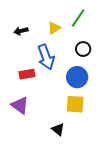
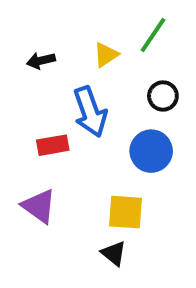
yellow square: (75, 104) -> (126, 212), moved

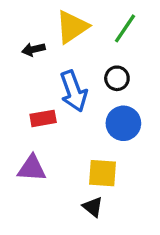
yellow triangle: (106, 55) -> (72, 27), moved, size x1.6
black circle: (163, 96) -> (117, 78), moved
purple triangle: (39, 206) -> (32, 168), turned -32

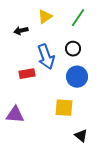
yellow triangle: (72, 27) -> (45, 17), size x0.7
purple triangle: (32, 168) -> (15, 115), moved
black triangle: (93, 207) -> (81, 136), moved

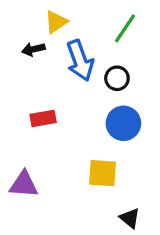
yellow triangle: (45, 17) -> (56, 22), moved
blue arrow: (46, 57) -> (80, 61), moved

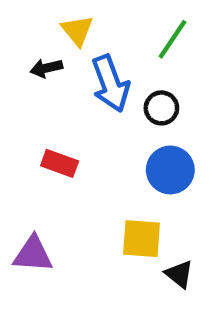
yellow triangle: (56, 22) -> (77, 30), turned -35
red rectangle: (43, 118) -> (60, 163), turned 30
black triangle: (130, 218) -> (179, 274), moved

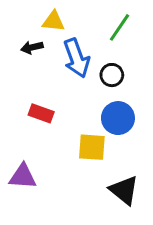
yellow triangle: (77, 30) -> (53, 21), turned -45
yellow square: (142, 239) -> (92, 147), moved
black triangle: (179, 274) -> (124, 190), size x1.5

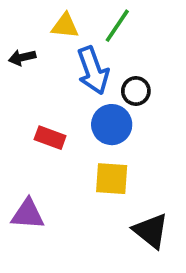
green line: (120, 27) -> (117, 26), moved
black arrow: (32, 47) -> (22, 57), moved
blue circle: (118, 118) -> (112, 125), moved

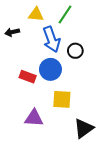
blue circle: (112, 125) -> (50, 69), moved
purple triangle: (28, 214) -> (34, 118), moved
black triangle: (151, 231) -> (84, 128), turned 45

